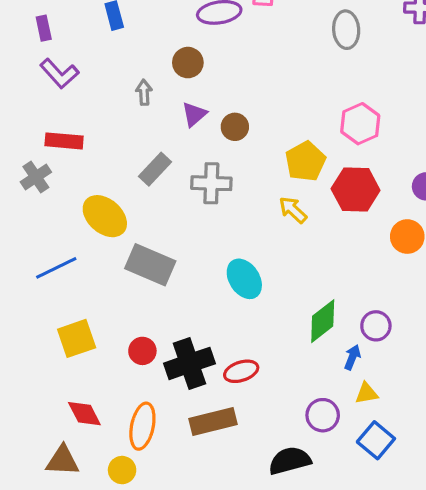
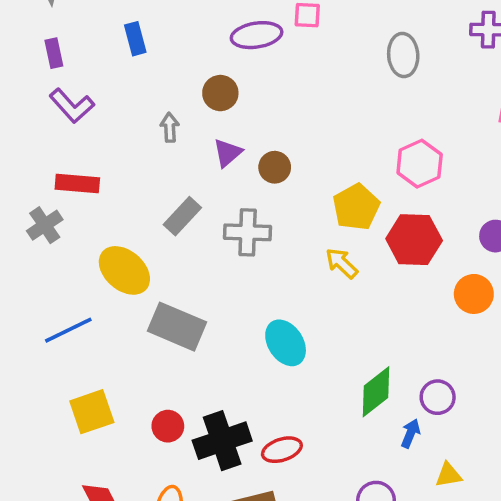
yellow triangle: (367, 393) -> (448, 475), moved

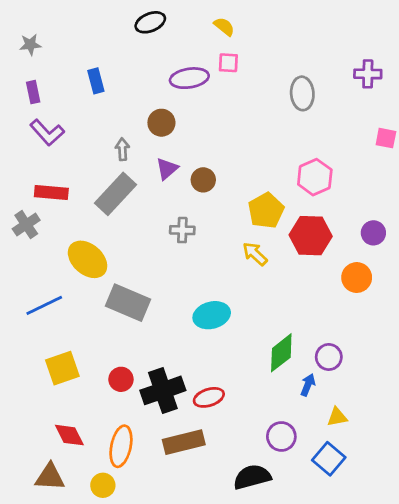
gray rectangle: (182, 216) -> (115, 194), moved, size x1.4
gray cross: (248, 232) -> (182, 230), size x0.7
cyan ellipse: (286, 343) -> (212, 315), turned -72

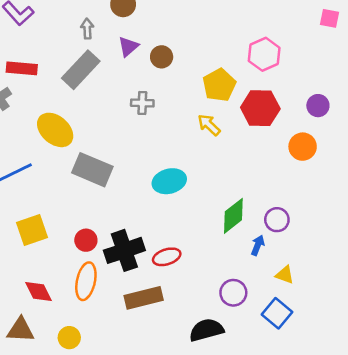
yellow triangle: (337, 417) -> (285, 275), turned 30
orange ellipse: (121, 446) -> (86, 281), moved

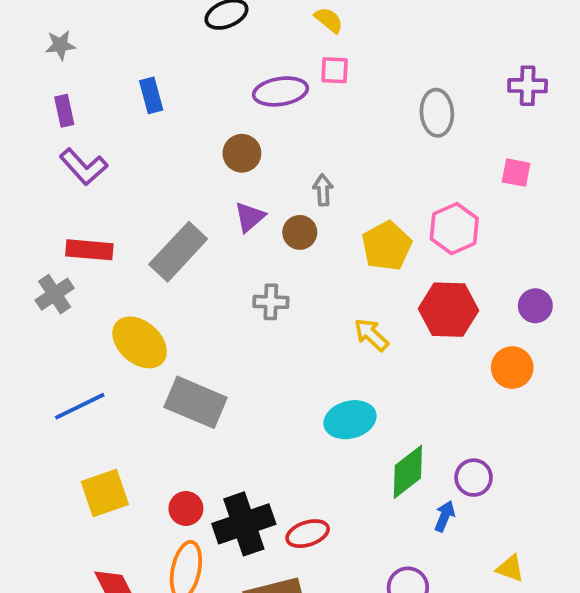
pink square: (329, 18) -> (516, 173), moved
gray arrow: (87, 29) -> (323, 190), moved
yellow pentagon: (219, 85) -> (387, 246), moved
cyan ellipse: (169, 181) -> (350, 420), moved
yellow triangle: (285, 275) -> (510, 568), moved

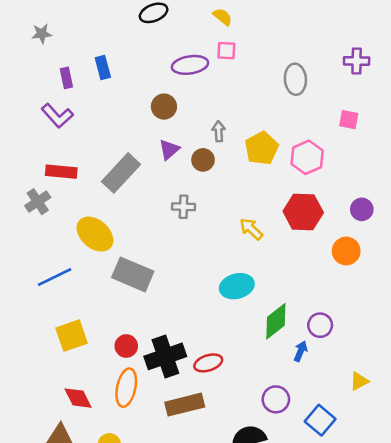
purple rectangle: (64, 111) -> (66, 78), moved
yellow pentagon: (387, 246) -> (262, 148), moved
yellow triangle: (510, 568) -> (359, 381), moved, turned -48

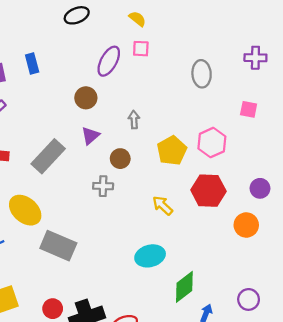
purple ellipse: (190, 65) -> (109, 61), turned -52
yellow pentagon: (262, 148) -> (172, 151), moved
brown circle: (203, 160) -> (120, 159), moved
purple circle: (320, 325) -> (249, 299), moved

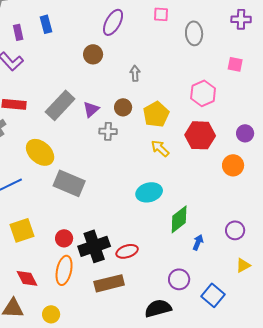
pink square: (141, 49) -> (161, 14), moved
purple triangle: (90, 136) -> (91, 109), moved
yellow pentagon: (172, 151) -> (156, 114), moved

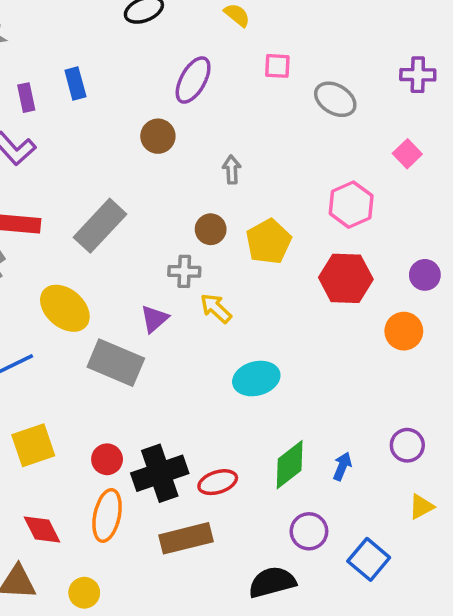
gray ellipse: (194, 33) -> (335, 99), turned -55
pink square: (235, 64) -> (407, 154), turned 35
purple triangle: (91, 109) -> (154, 319), moved
yellow arrow: (160, 148) -> (216, 308), moved
green diamond: (179, 219) -> (290, 465), moved

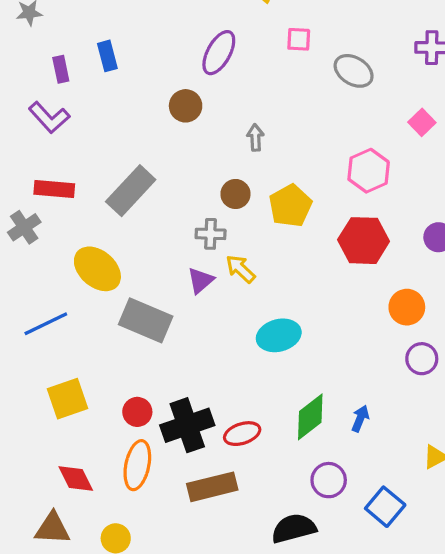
purple triangle: (154, 319) -> (201, 280), moved
orange circle: (404, 331) -> (407, 307), moved
purple circle: (407, 445) -> (422, 359), moved

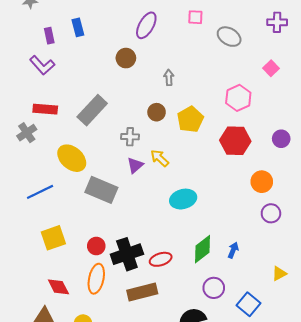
gray cross: (211, 234) -> (130, 137), moved

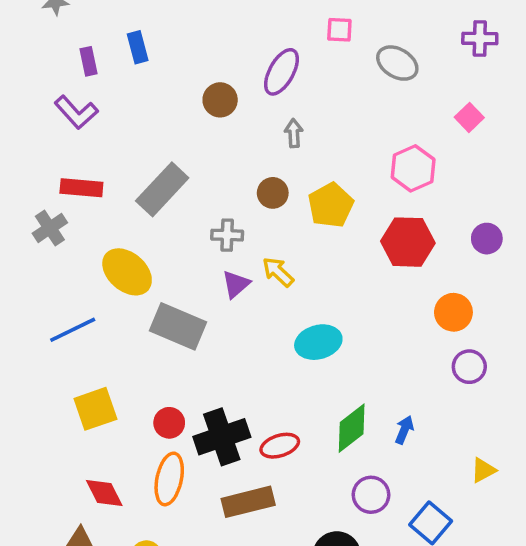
purple ellipse: (146, 25) -> (281, 72), moved

